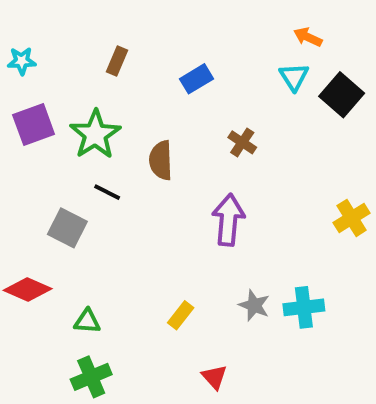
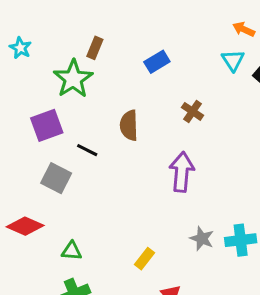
cyan star: (22, 61) -> (20, 48), turned 30
purple square: (34, 125) -> (47, 125), moved
green star: (95, 134) -> (73, 79), moved
yellow rectangle: (181, 315) -> (144, 259), moved

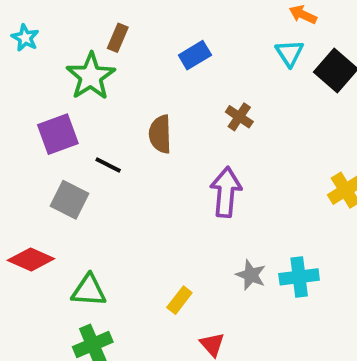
green triangle: (72, 251) -> (89, 290), size x1.4

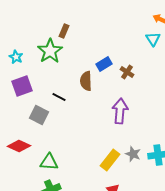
cyan star: (25, 38) -> (16, 57), moved
blue rectangle: (195, 55) -> (104, 64), moved
purple square: (58, 134) -> (22, 86), moved
yellow rectangle: (179, 300) -> (110, 160), moved, size x1.5

